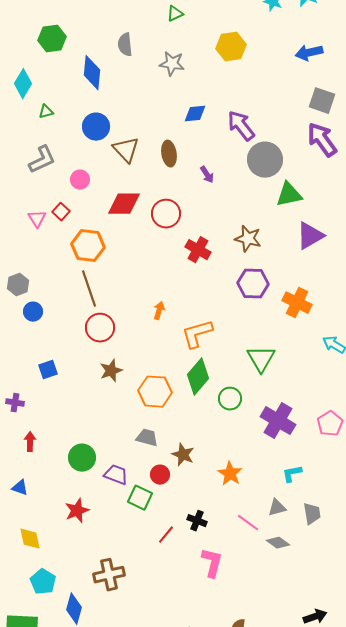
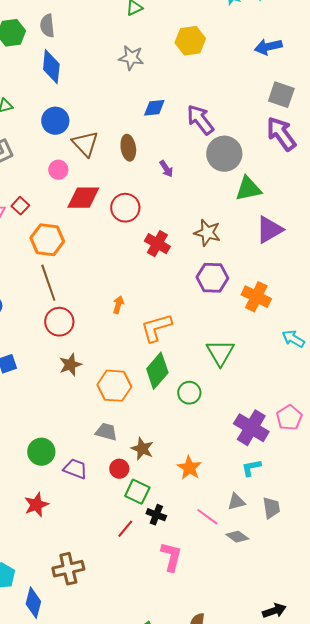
gray semicircle: (125, 45) -> (47, 26), moved
pink circle: (80, 180) -> (58, 170), moved
purple cross: (278, 421) -> (251, 428), moved
green square: (140, 498) -> (137, 492), moved

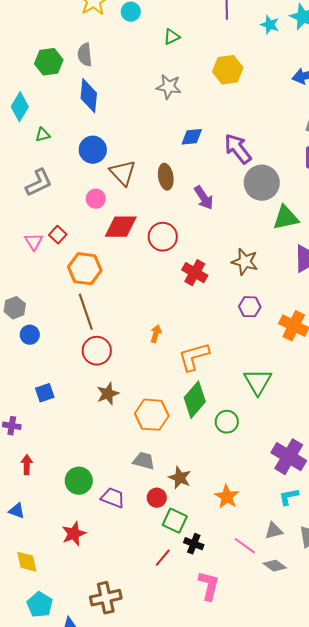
purple arrow: (166, 169) -> (204, 198), size x1.4
purple hexagon: (212, 278) -> (250, 307), size x0.7

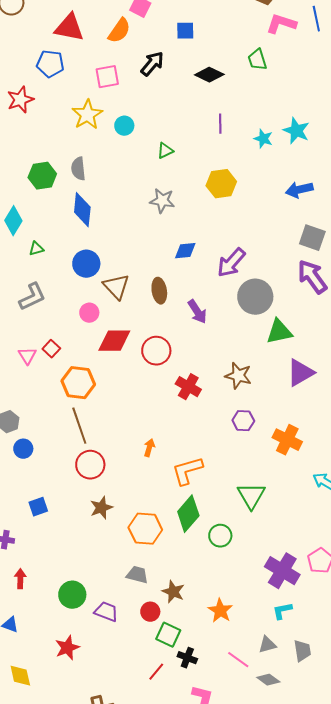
purple arrow: (238, 149) -> (231, 263), turned -100

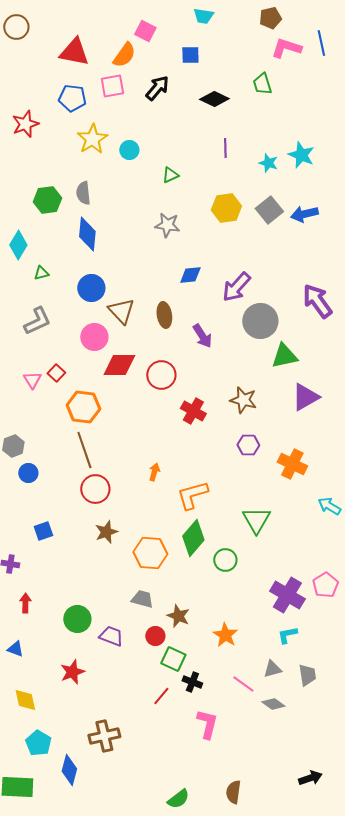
blue pentagon: (50, 64) -> (72, 98), moved
pink square: (107, 77) -> (112, 86), moved
gray square: (312, 238) -> (269, 210), moved, turned 32
pink circle: (89, 313) -> (94, 337), size x1.4

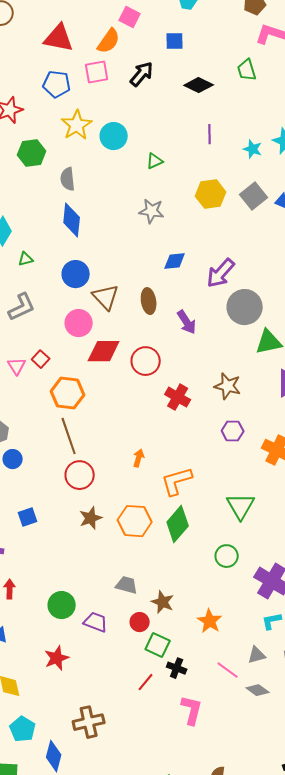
cyan circle: (129, 150) -> (114, 136), size x1.4
green hexagon: (47, 200) -> (32, 153), moved
orange hexagon: (150, 553) -> (135, 521), moved
green circle: (225, 560) -> (227, 556), moved

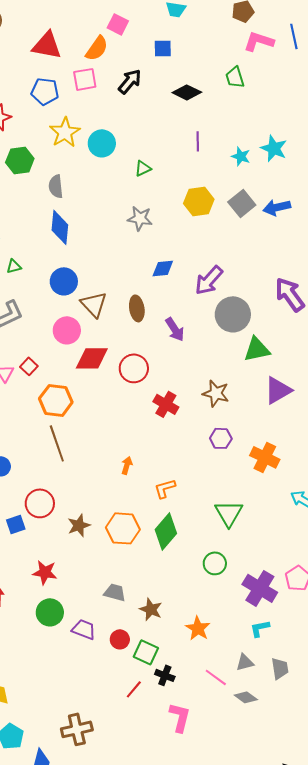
red circle: (80, 475) -> (40, 503), moved
orange L-shape: (177, 481) -> (165, 488), size x0.7
red circle: (140, 622) -> (120, 639), moved
red star: (57, 658) -> (45, 572), moved, turned 30

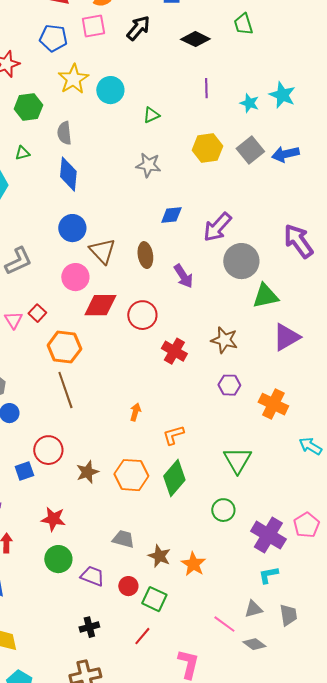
green triangle: (14, 266) -> (22, 153), moved
orange star: (198, 628) -> (193, 564), moved
black cross: (165, 675) -> (89, 627), moved, turned -36

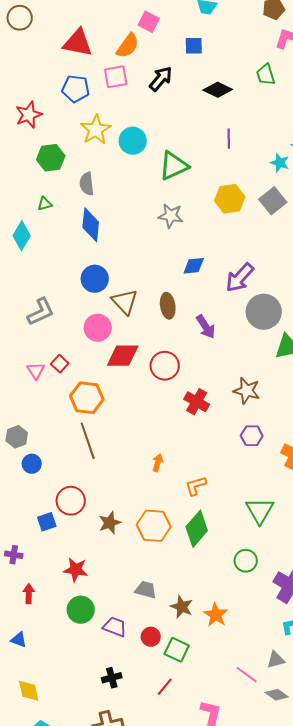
cyan star: (249, 103) -> (280, 163), moved
green triangle: (151, 115) -> (174, 166), size x1.8

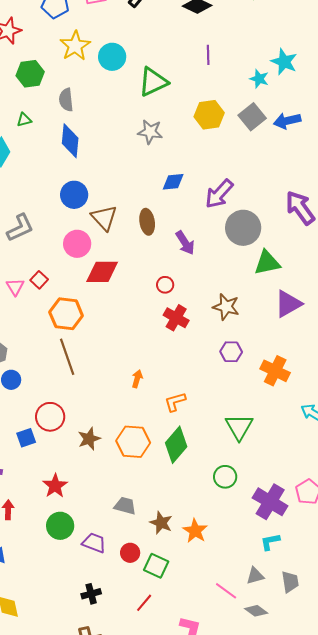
red circle: (165, 366) -> (165, 285), moved, size x0.6
red star: (76, 570) -> (55, 486), turned 30

